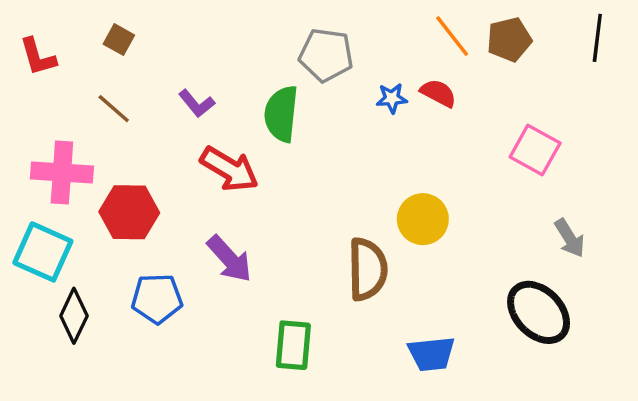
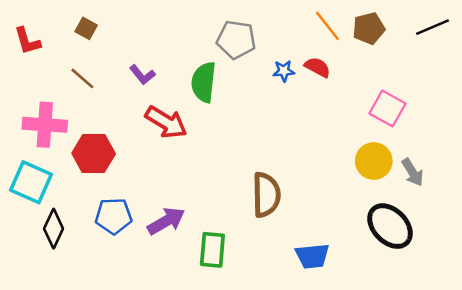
black line: (597, 38) -> (433, 27), turned 60
yellow circle: (423, 219) -> (374, 161), moved
purple arrow: (229, 259) -> (166, 221), moved, turned -78

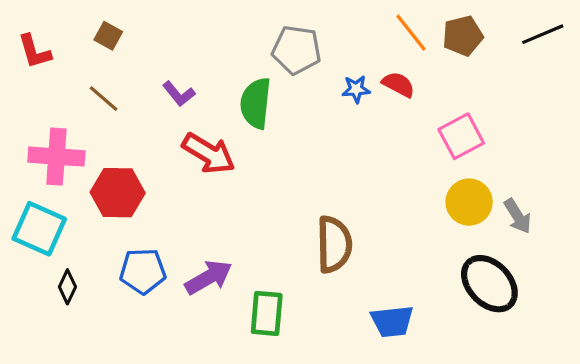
pink square: (388, 108) -> (461, 136), moved, turned 33
black diamond: (54, 229) -> (67, 287), size x0.7

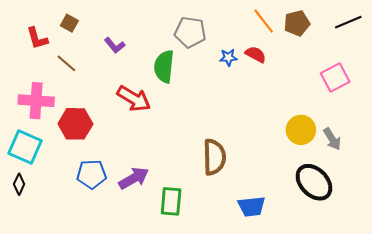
red L-shape: (35, 51) -> (37, 38), moved
purple L-shape: (179, 94) -> (115, 45), moved
pink square: (461, 136) -> (335, 78), moved
black diamond: (67, 287) -> (19, 184), moved

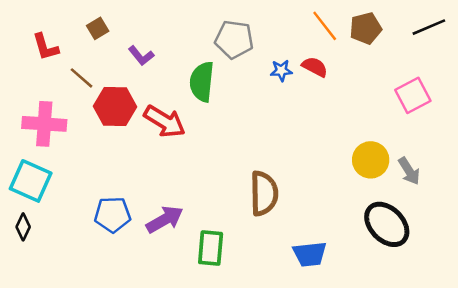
brown square: (69, 23) -> (98, 28), moved, turned 30
red hexagon: (75, 124) -> (115, 107), moved

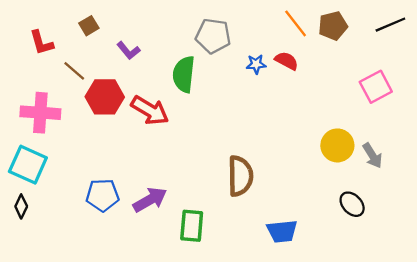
black ellipse: (387, 224) -> (352, 204), size x0.6

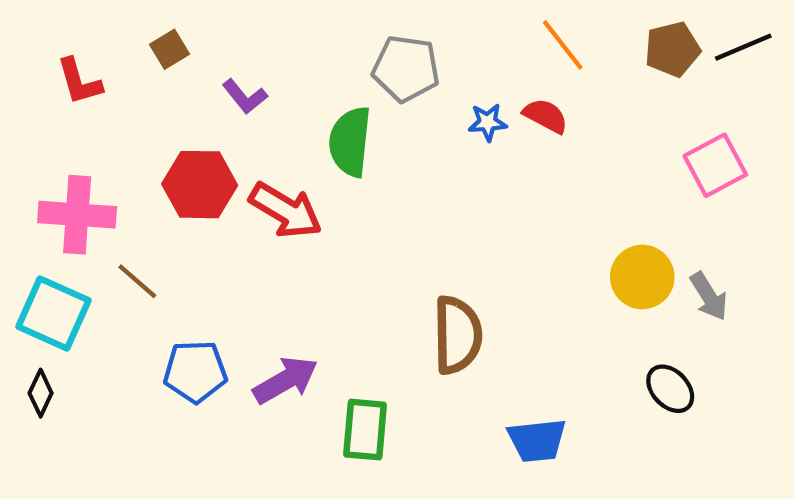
brown pentagon: (333, 26) -> (672, 49), moved
brown line: (74, 71) -> (137, 281), moved

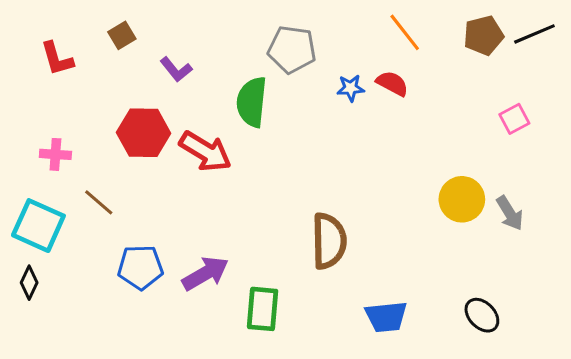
pink square: (715, 165) -> (514, 119), size x0.7
pink cross: (77, 215) -> (55, 154), size x0.6
black ellipse: (670, 389) -> (482, 315), moved

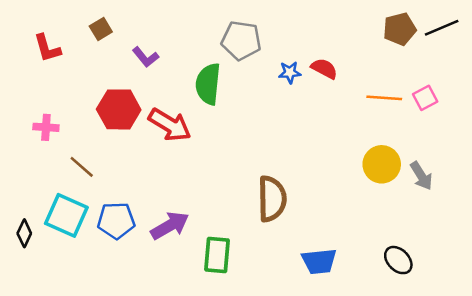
orange line: (405, 32) -> (384, 98), moved, turned -48
cyan square: (38, 226) -> (66, 215), moved

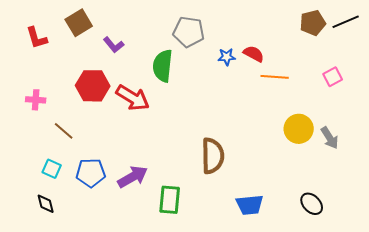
brown square: (101, 29) -> (79, 23), size x1.5
orange line: (384, 98) -> (275, 77), moved
cyan square: (66, 215) -> (52, 169), size x0.6
black diamond: (24, 233) -> (46, 204), moved, turned -40

